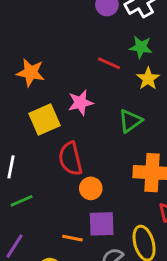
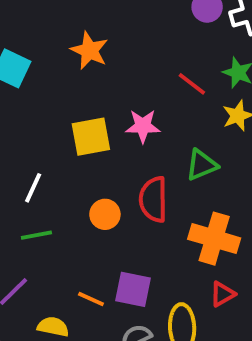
orange star: (31, 73) -> (89, 50), moved
red semicircle: (70, 159) -> (153, 199), moved
orange circle: (91, 188) -> (105, 214), moved

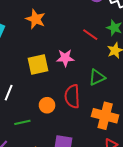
green line: (36, 235) -> (22, 122), moved

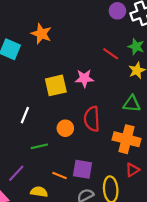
orange star: (36, 19) -> (41, 34), moved
green triangle: (97, 77) -> (132, 104), moved, turned 30

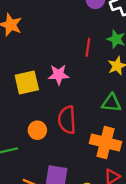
red line: (111, 54) -> (88, 47), turned 63

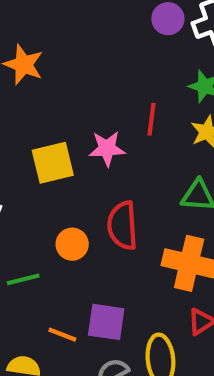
red line: (88, 47) -> (152, 119), moved

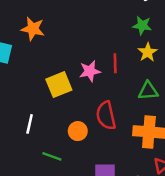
red line: (152, 119) -> (115, 63), moved
green line: (23, 279) -> (52, 156), turned 42

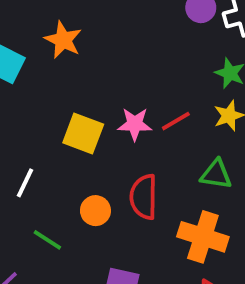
red line: (115, 63) -> (176, 121), turned 48
yellow square: (59, 85) -> (83, 134), turned 30

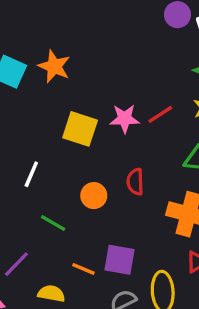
orange star: (63, 40) -> (54, 66), moved
red semicircle: (144, 197) -> (135, 182), size x0.7

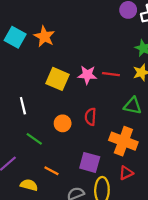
red line: (160, 114) -> (111, 74), turned 35
white line: (31, 174) -> (23, 106), turned -42
purple square: (119, 260) -> (90, 162), moved

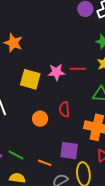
green line: (34, 139) -> (16, 155), moved
orange line: (51, 171) -> (45, 163), moved

